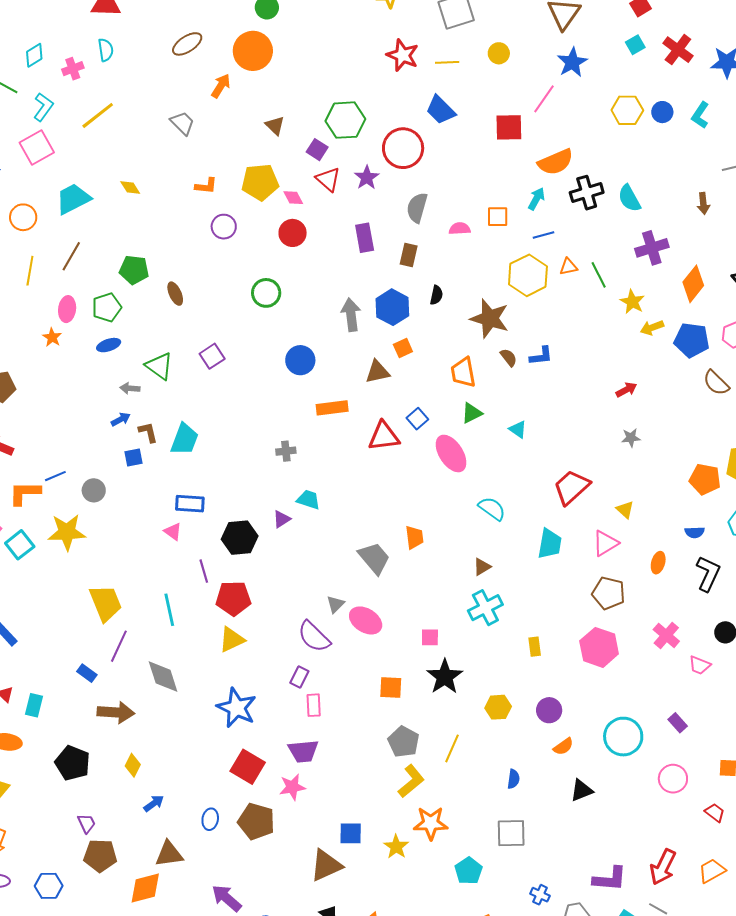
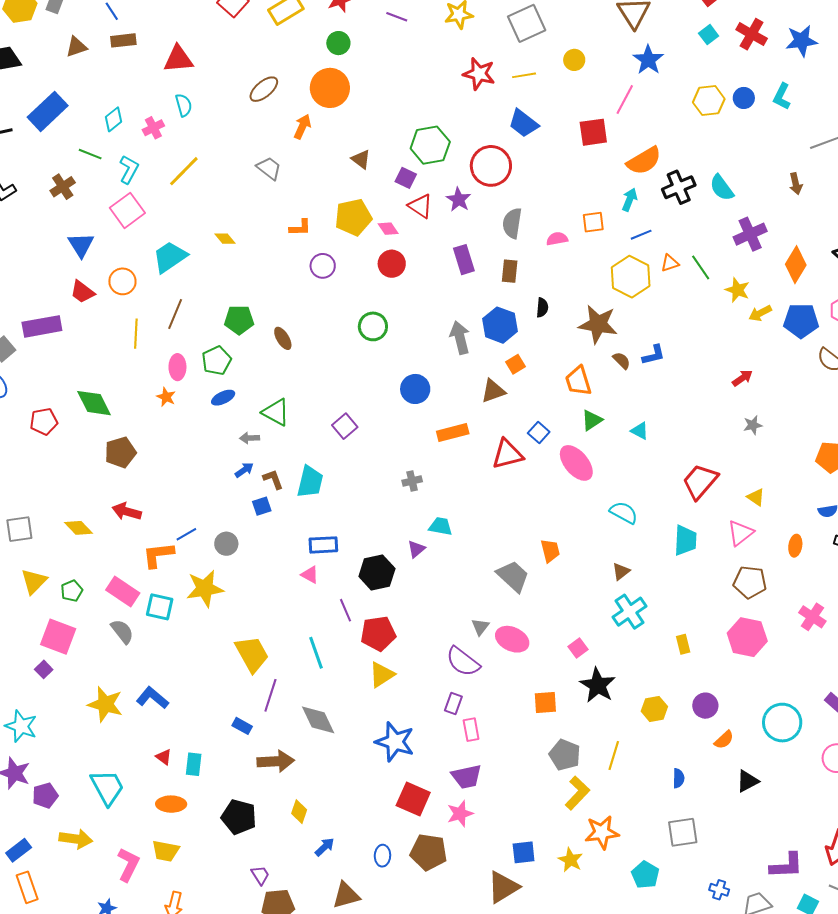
purple square: (212, 356) -> (345, 426), moved
cyan square: (20, 545) -> (160, 607), turned -32
pink square: (430, 637) -> (578, 648), turned -30

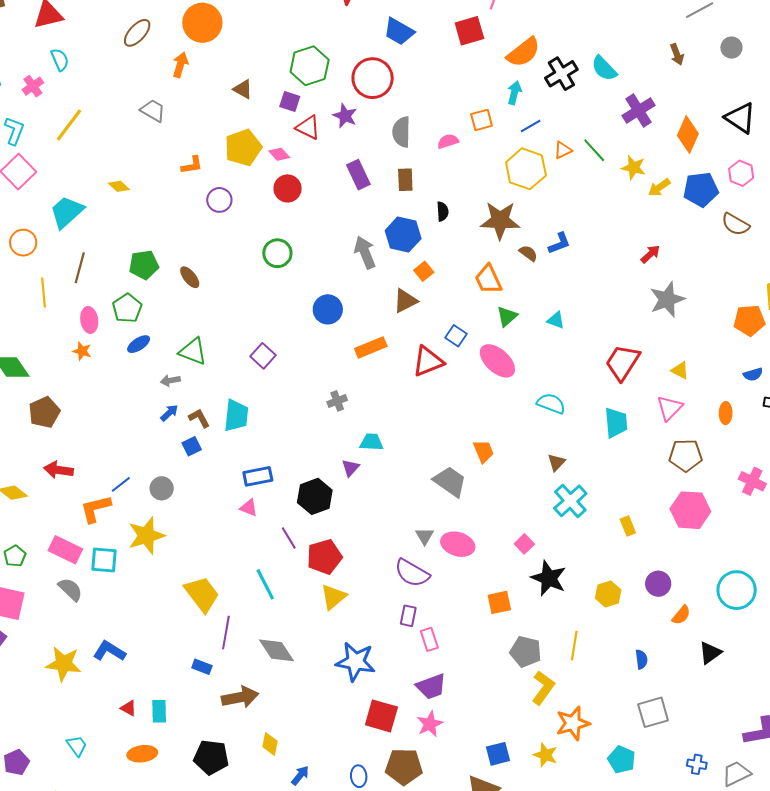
gray star: (753, 425) -> (667, 299), size x1.8
cyan trapezoid: (107, 787) -> (77, 746), size x0.6

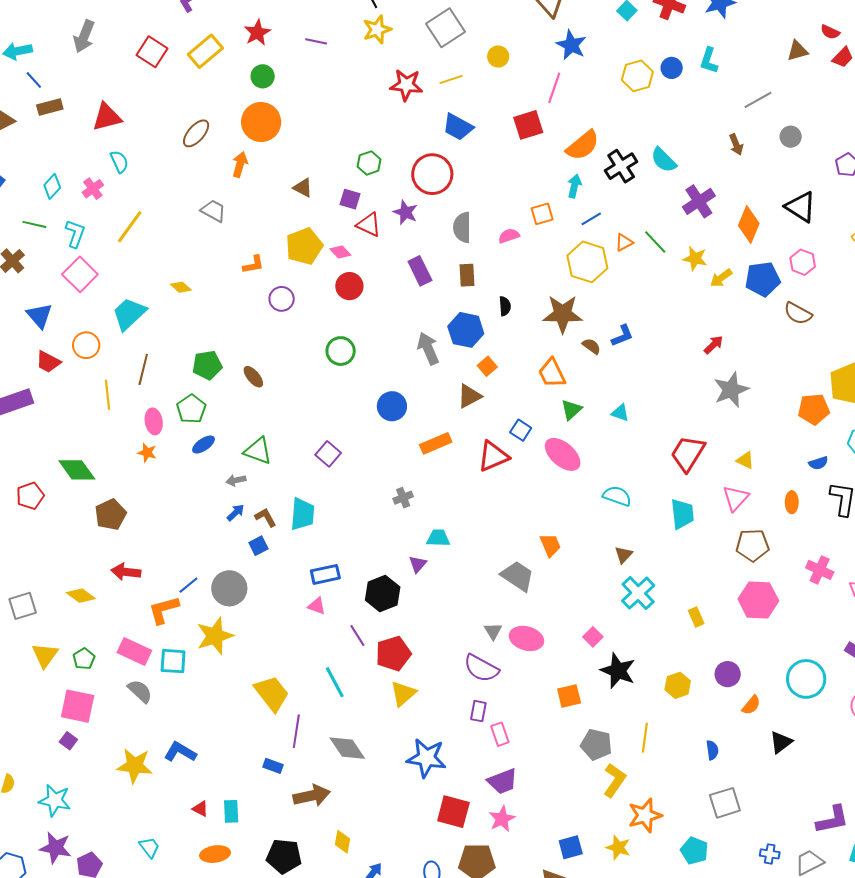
green hexagon: (310, 66) -> (369, 163), size x0.6
gray circle: (162, 488) -> (229, 588), size x1.5

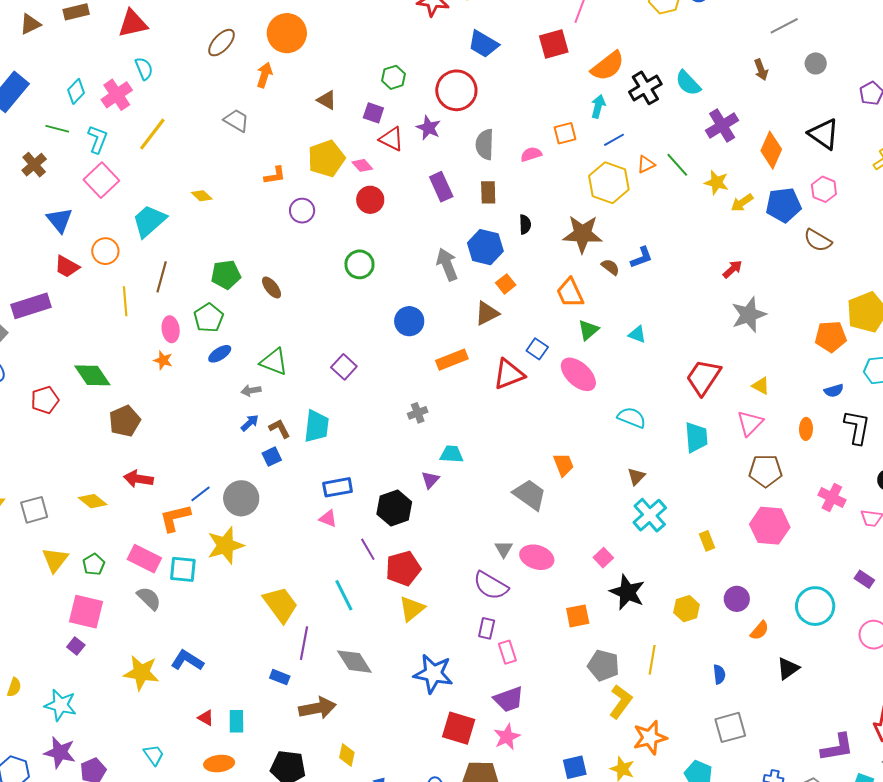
pink cross: (93, 189) -> (117, 95), size x1.4

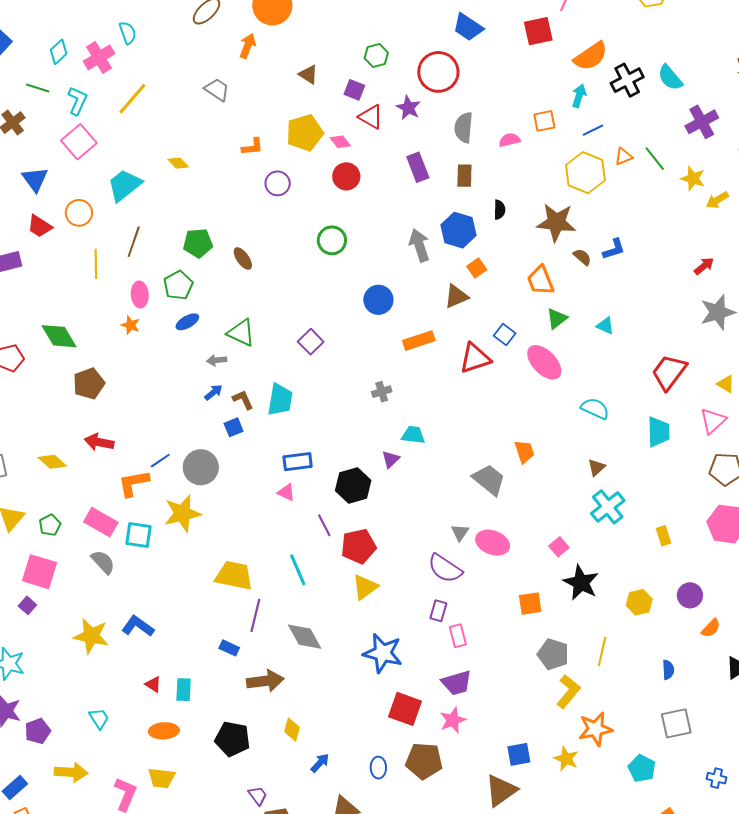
yellow trapezoid: (280, 605) -> (234, 576), turned -45

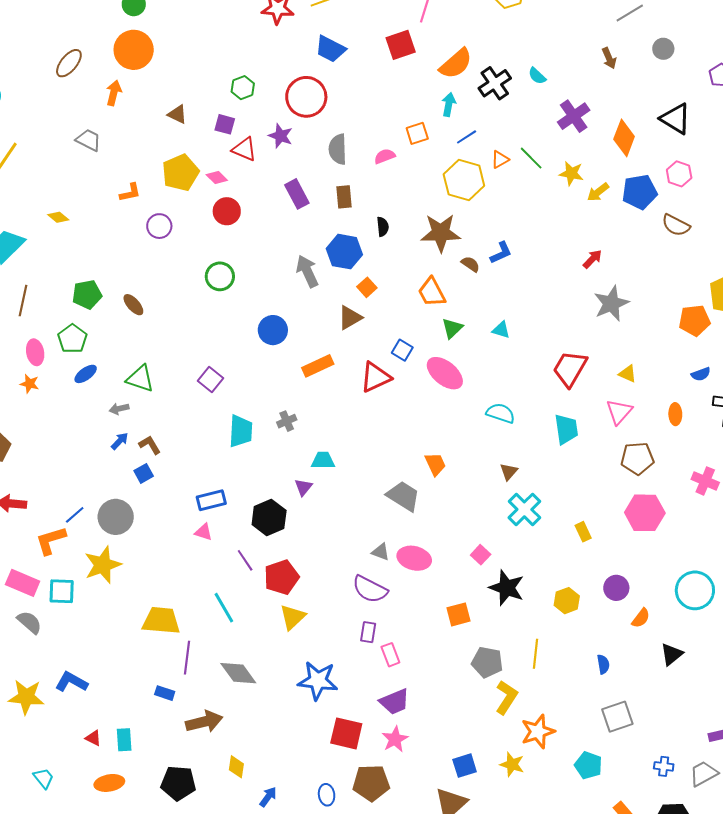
cyan semicircle: (670, 78) -> (537, 76), size x0.7
cyan trapezoid: (280, 400) -> (241, 431), moved
gray triangle: (460, 532) -> (381, 552), turned -36

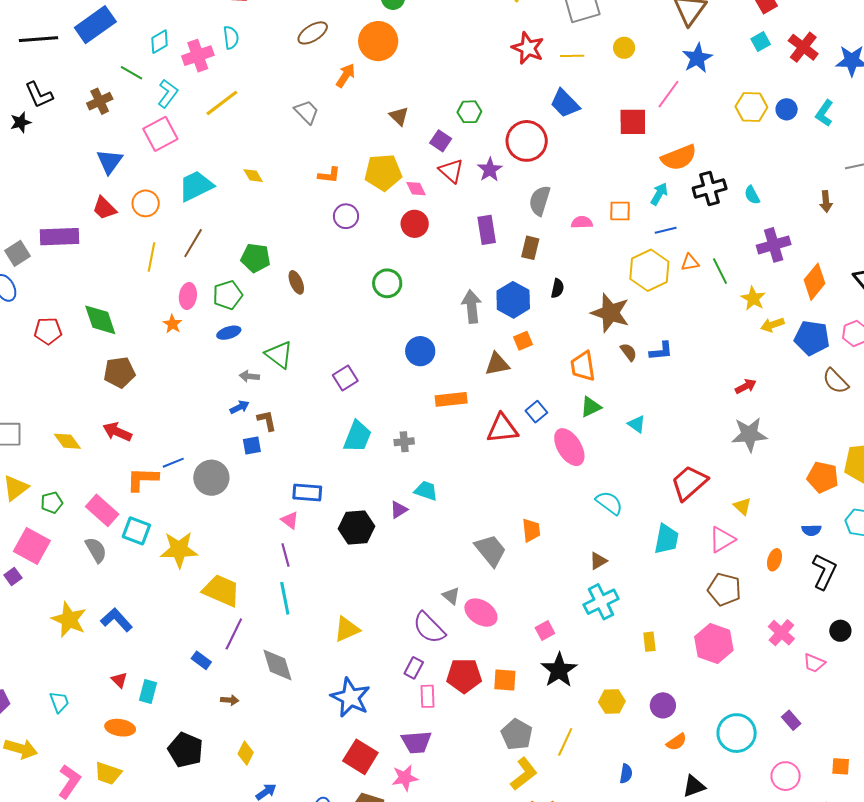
purple line: (245, 560) -> (285, 555), moved
yellow star: (103, 565) -> (179, 550), moved
red pentagon: (281, 577) -> (464, 676), moved
brown arrow: (204, 722) -> (230, 700), size x0.5

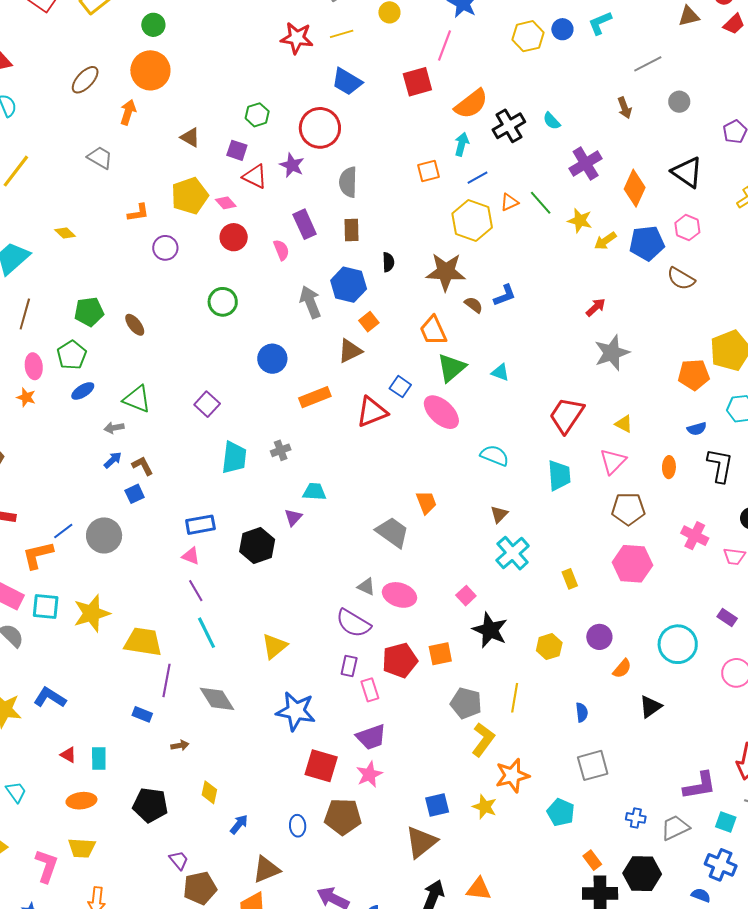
cyan L-shape: (824, 113) -> (600, 23), turned 48
pink semicircle: (582, 222) -> (281, 250), moved, turned 85
green triangle: (591, 407) -> (451, 368), size x1.4

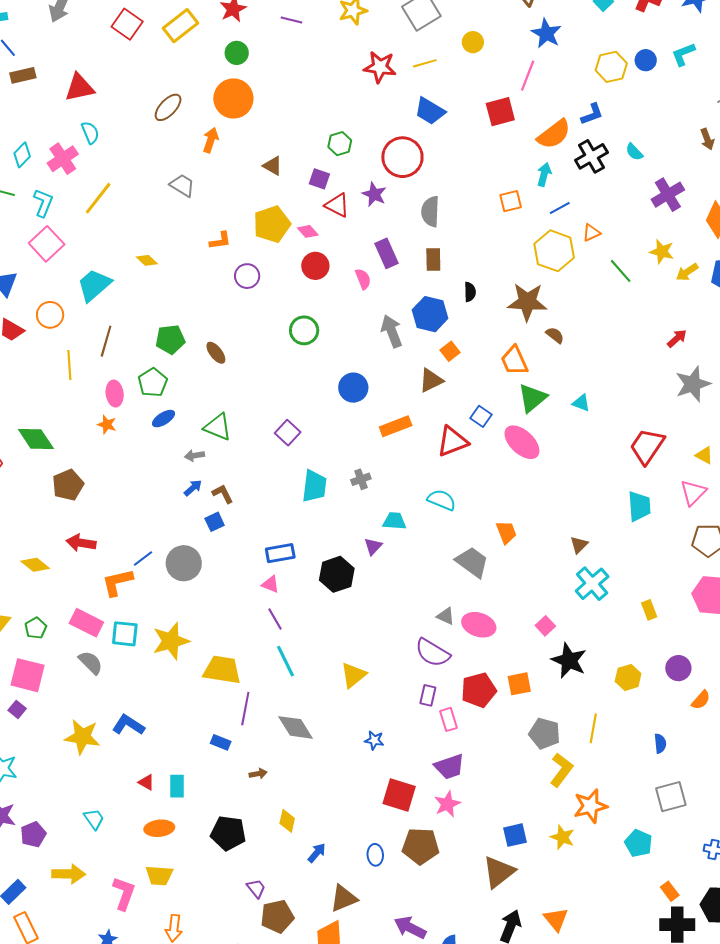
green line: (541, 203) -> (621, 271), moved
blue L-shape: (505, 295) -> (592, 114), moved
cyan semicircle: (495, 455) -> (442, 500), moved
blue star: (296, 711) -> (374, 740), size x0.5
orange triangle: (479, 889) -> (556, 919), turned 44

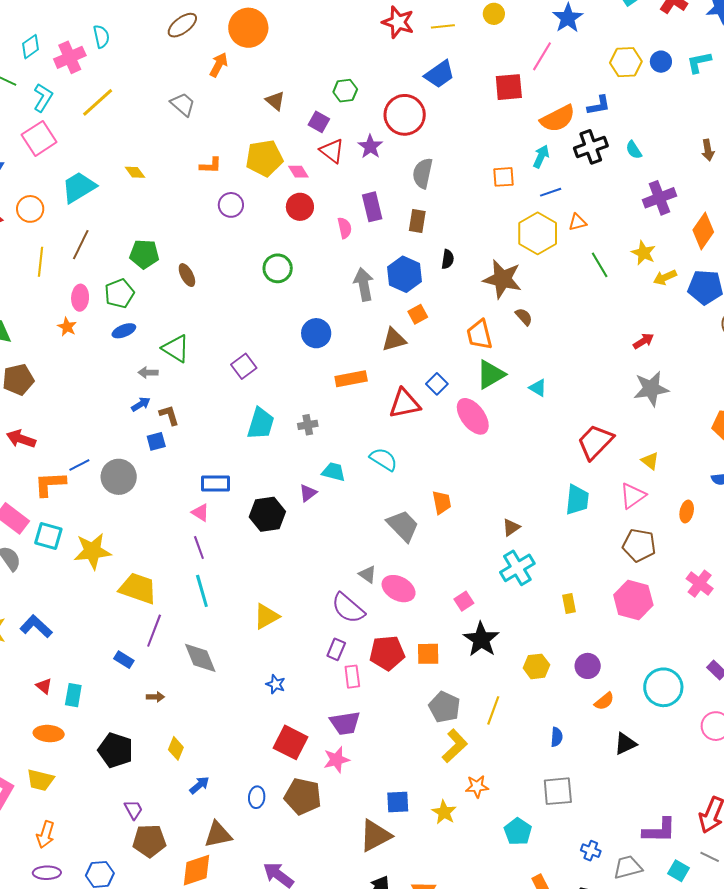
blue trapezoid: (430, 111) -> (440, 74), turned -76
orange star: (590, 806) -> (477, 787), size x0.7

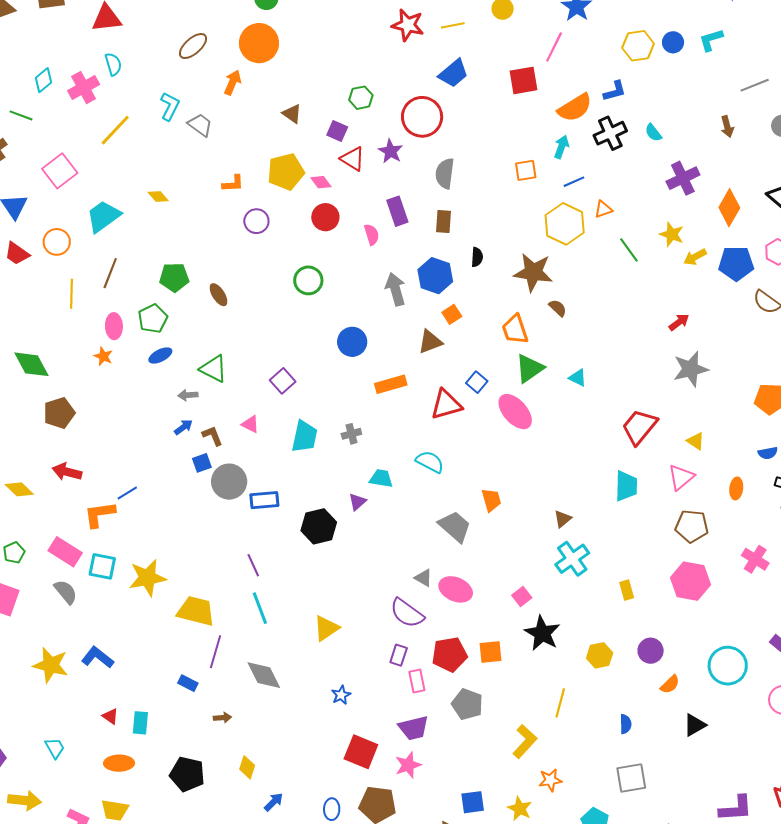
cyan L-shape: (43, 98) -> (170, 106), moved
gray circle: (119, 477) -> (229, 482), moved
pink triangle: (200, 513) -> (250, 424), moved
blue star: (276, 684) -> (341, 695), turned 30
gray pentagon: (444, 707) -> (467, 704), moved

